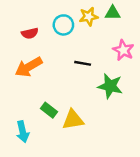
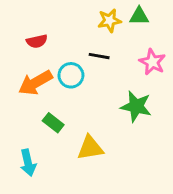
cyan circle: (63, 25) -> (71, 75), moved
black line: (83, 63) -> (99, 56), moved
green rectangle: (49, 110) -> (53, 123), moved

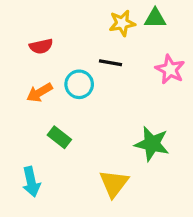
orange arrow: (35, 83) -> (39, 93), size x0.7
green star: (136, 106) -> (152, 144), moved
yellow triangle: (90, 148) -> (114, 183), moved, turned -44

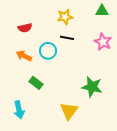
green triangle: (155, 18) -> (102, 11), moved
yellow star: (122, 23) -> (65, 17), moved
orange arrow: (39, 93) -> (24, 56), turned 56

